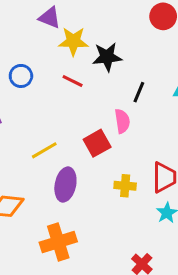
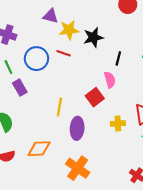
blue circle: (21, 76) -> (36, 59), size x1.5
red line: (73, 81) -> (64, 53), moved
yellow line: (44, 150) -> (59, 107), turned -42
orange cross: (58, 242) -> (78, 168), turned -30

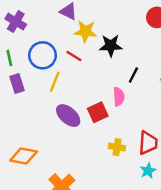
yellow line: (59, 107) -> (55, 82), moved
purple ellipse: (77, 128) -> (68, 116), moved, turned -65

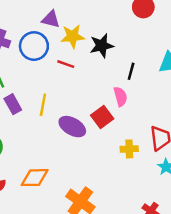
blue circle: (42, 55) -> (34, 46), moved
yellow line: (55, 82) -> (43, 105), moved

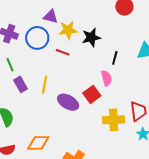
yellow cross: (129, 149) -> (114, 120), size x1.5

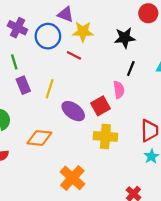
black star: (91, 37) -> (125, 38), moved
yellow cross: (114, 120) -> (105, 136), moved
orange diamond: (38, 143) -> (39, 138), moved

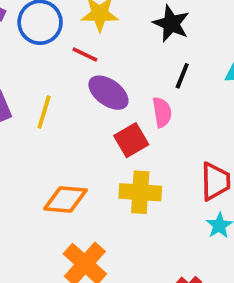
black star: (125, 38) -> (171, 24), turned 30
purple ellipse: (73, 111) -> (108, 93), moved
orange diamond: (39, 138) -> (65, 199), moved

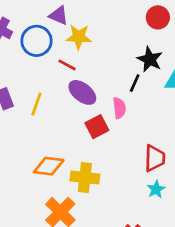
black star: (171, 24) -> (150, 59), moved
yellow cross: (140, 192) -> (85, 178), moved

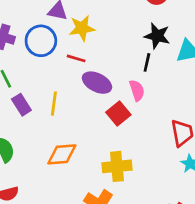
orange diamond: (49, 166) -> (62, 154), moved

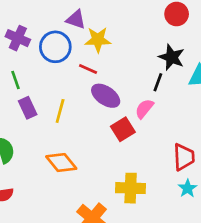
pink semicircle: (137, 90) -> (144, 109), turned -130
orange diamond: (62, 154) -> (61, 163), turned 48
yellow cross: (117, 166) -> (131, 188), moved

